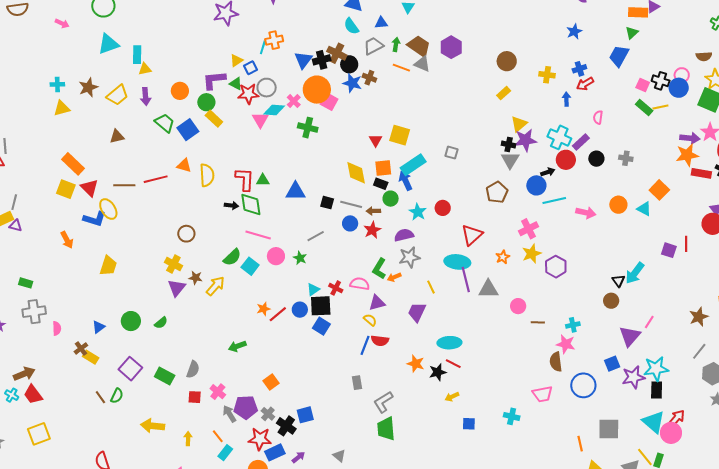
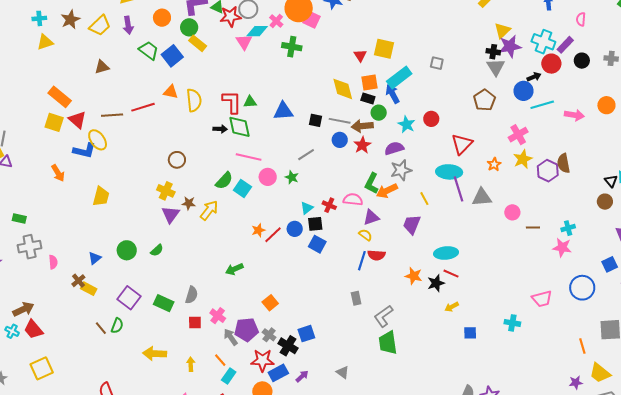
brown arrow: (373, 211) -> (362, 126), size x1.5
orange arrow: (394, 277) -> (387, 191), size x1.5
black square: (321, 306) -> (315, 224), size x0.7
brown semicircle: (556, 362) -> (564, 163), moved

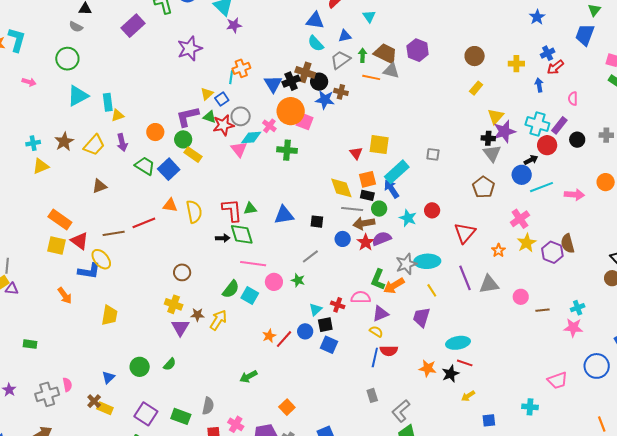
gray line: (340, 121) -> (352, 209), moved
purple semicircle: (394, 148) -> (382, 239), moved
cyan ellipse: (449, 172) -> (427, 261), moved
gray cross: (30, 247) -> (47, 394), moved

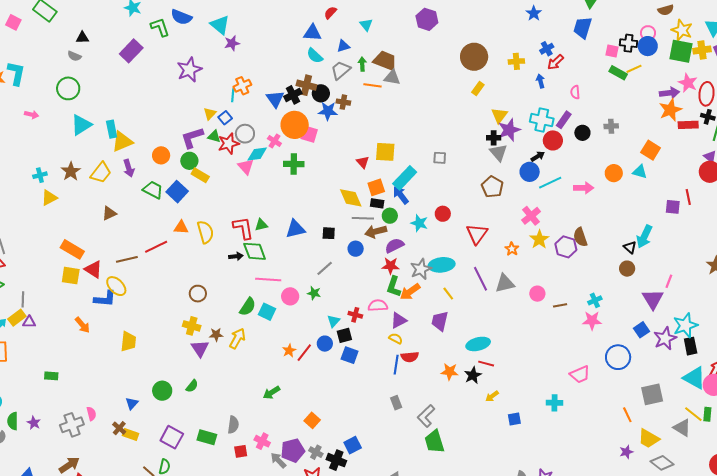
purple hexagon: (418, 50) -> (427, 19), moved
brown circle: (475, 56) -> (474, 57), size x1.4
yellow triangle: (118, 115) -> (122, 142), size x1.6
red star: (366, 242) -> (391, 266), moved, turned -30

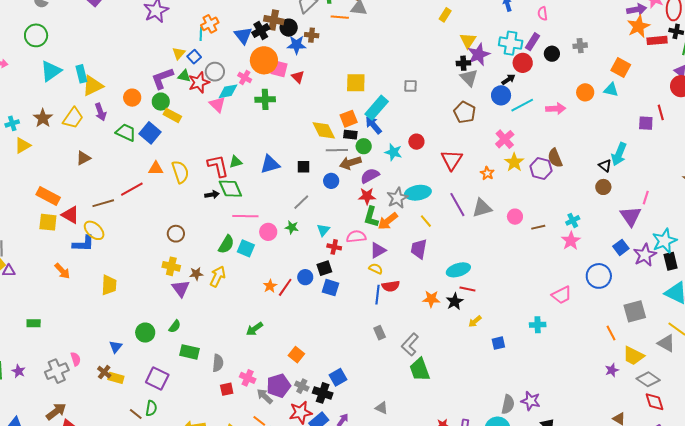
red triangle: (363, 162) -> (298, 77), moved
cyan triangle: (334, 321) -> (323, 230), moved
pink star: (592, 321) -> (571, 241), turned -30
green rectangle: (207, 437) -> (190, 352), moved

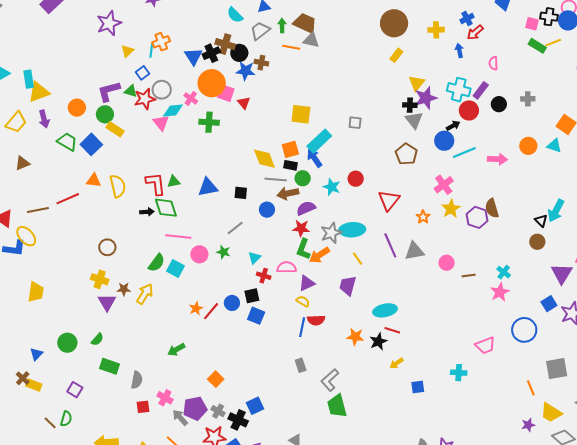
yellow triangle: (179, 53) -> (127, 51), moved
cyan cross: (573, 220) -> (504, 272), turned -32
purple square: (157, 378) -> (75, 390), size x0.7

